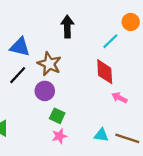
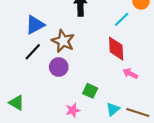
blue triangle: (20, 47) -> (35, 25), turned -42
green square: (57, 116) -> (90, 91), moved
cyan triangle: (101, 135) -> (113, 109), turned -48

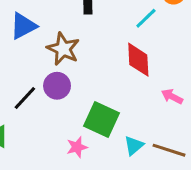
black line: (33, 52) -> (25, 98), moved
pink arrow: (130, 74) -> (172, 96), moved
green square: (90, 91) -> (101, 119), size x1.6

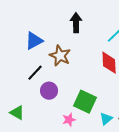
purple circle: (57, 86) -> (49, 91), moved
black line: (25, 98) -> (35, 73), moved

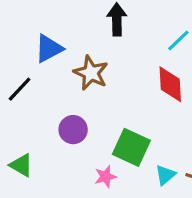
black line: (35, 73) -> (20, 89), moved

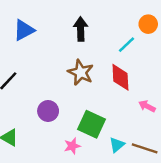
blue triangle: (49, 49) -> (24, 30), moved
brown star: (91, 73) -> (81, 72), moved

